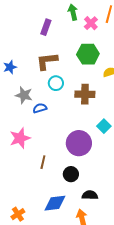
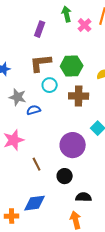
green hexagon: (88, 54) -> (72, 66), moved
brown line: (43, 162) -> (37, 164), turned -40
blue diamond: (55, 203) -> (35, 203), moved
orange cross: (18, 214) -> (12, 216), turned 32

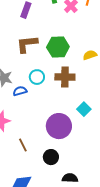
cyan circle: (50, 85) -> (37, 77), moved

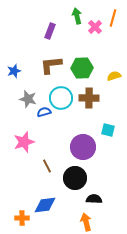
cyan circle: (37, 77) -> (61, 98), size x1.5
cyan square: (84, 109) -> (108, 130), turned -32
black circle: (51, 157) -> (75, 178), size x1.5

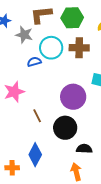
gray star: (28, 99) -> (24, 35), moved
blue diamond: (45, 205) -> (35, 155), turned -55

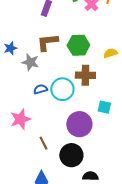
cyan circle: (51, 48) -> (62, 89), moved

